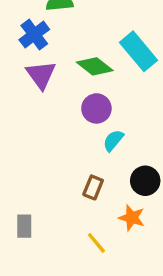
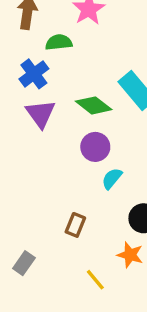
brown rectangle: (93, 187) -> (75, 225), moved
gray rectangle: (24, 226) -> (24, 263), turned 35

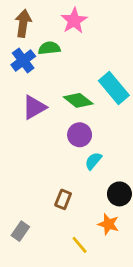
blue cross: (34, 74) -> (23, 61), moved
purple triangle: (41, 114) -> (34, 107), turned 36

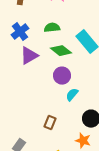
green semicircle: (49, 48) -> (52, 28), moved
blue cross: (23, 61) -> (20, 32), moved

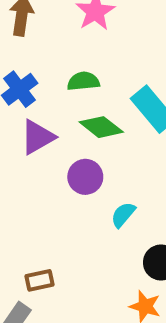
purple circle: (62, 76) -> (85, 177), moved
brown rectangle: (50, 123) -> (39, 280), moved, turned 56

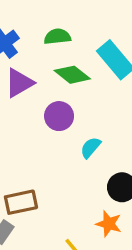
brown rectangle: (39, 280) -> (21, 202), size x1.4

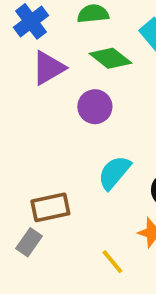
cyan semicircle: (90, 148) -> (114, 173), moved, size x1.4

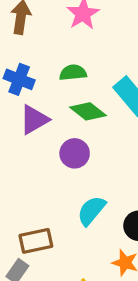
blue cross: (31, 21) -> (19, 79), turned -32

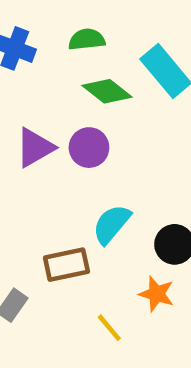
purple triangle: (34, 120) -> (35, 148), moved
brown rectangle: (36, 241) -> (66, 265), moved

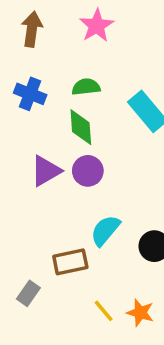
green diamond: (107, 91) -> (81, 127), moved, turned 48
orange star: (157, 294) -> (140, 313), moved

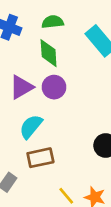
cyan semicircle: (105, 230) -> (31, 126), moved

